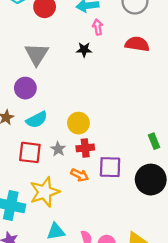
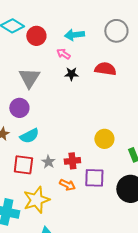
pink arrow: (98, 27) -> (63, 54), moved, turned -48
red semicircle: (137, 44) -> (105, 69), moved
yellow circle: (78, 123) -> (104, 139), moved

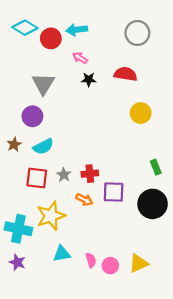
cyan arrow: (74, 35) -> (77, 30), moved
yellow circle: (104, 139) -> (141, 113), moved

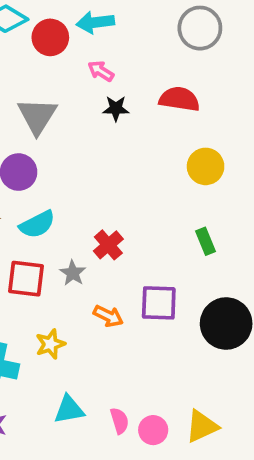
green rectangle: (156, 167) -> (206, 241), moved
red cross: (90, 174) -> (108, 245), moved, turned -35
yellow star: (51, 216) -> (50, 344), size x0.6

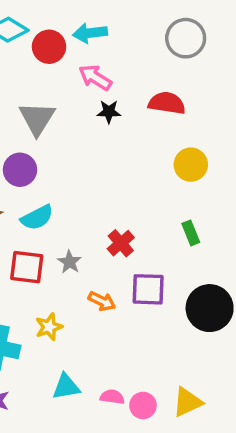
pink arrow: (101, 71) -> (95, 77), size x1.4
red cross: (108, 245) -> (121, 243), moved
pink semicircle: (120, 421) -> (112, 397), turned -65

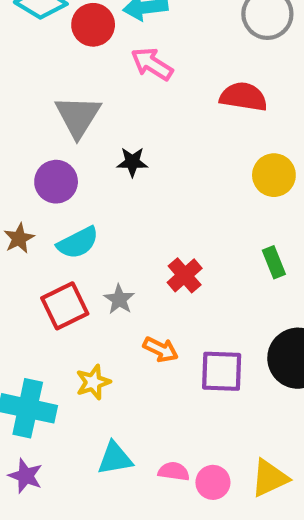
black star: (109, 112) -> (132, 162), moved
red square: (27, 267) -> (65, 306), turned -33
purple square: (148, 289) -> (222, 371), moved

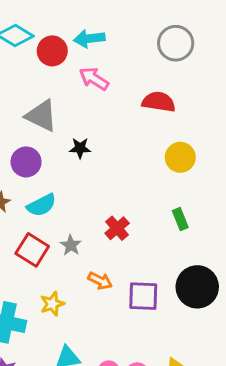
gray triangle: (78, 116) -> (41, 116), turned -36
red square: (65, 306) -> (32, 250), turned -32

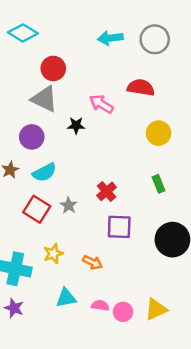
cyan arrow: (89, 39) -> (110, 38), moved
red circle: (52, 51) -> (53, 68), moved
pink arrow: (94, 79) -> (101, 104), moved
orange arrow: (100, 281) -> (93, 262), moved
purple square: (143, 296) -> (119, 227), moved

